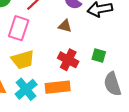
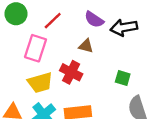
red cross: (68, 60) -> (71, 72), moved

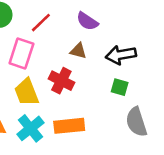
black arrow: (124, 28) -> (121, 55), moved
yellow trapezoid: (40, 83) -> (27, 92), turned 85

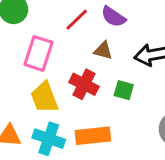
red line: (41, 23) -> (77, 20), moved
green square: (120, 87) -> (124, 90), moved
cyan cross: (30, 128) -> (49, 139), turned -32

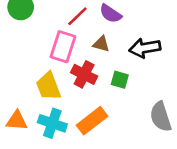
pink rectangle: (38, 53) -> (63, 47), moved
orange rectangle: (93, 136) -> (92, 121), turned -32

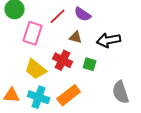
pink rectangle: (63, 47) -> (33, 33), moved
yellow trapezoid: (48, 86) -> (36, 69), turned -30

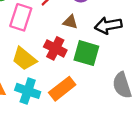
green square: (90, 64) -> (86, 53), size x1.6

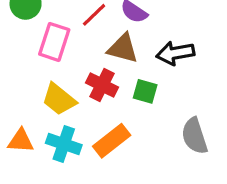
brown triangle: (70, 22) -> (123, 48), size x1.5
green square: (86, 53) -> (145, 91), size x0.7

